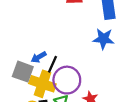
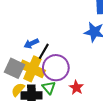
gray square: (23, 72) -> (14, 68), moved

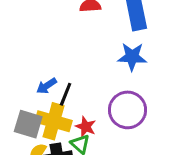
purple circle: (56, 68) -> (127, 110), moved
red star: (76, 88) -> (86, 127), moved

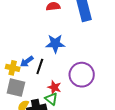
blue star: (132, 57) -> (55, 44), moved
yellow cross: (53, 121) -> (13, 68), moved, size x0.6

